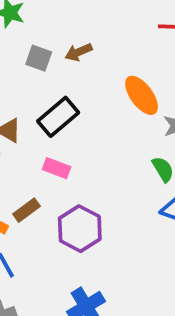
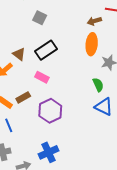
brown arrow: (79, 52) -> (94, 21), moved
orange ellipse: (142, 95) -> (92, 44), turned 35

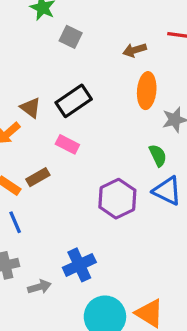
gray square: (40, 18) -> (71, 37), moved
brown arrow: (94, 21) -> (135, 50), moved
purple hexagon: (50, 111) -> (117, 199), moved

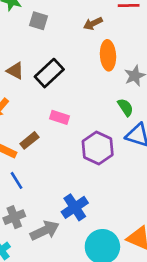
brown triangle: (30, 108) -> (15, 71), moved
pink rectangle: (67, 144) -> (60, 117), moved
gray arrow: (39, 287) -> (45, 231), size x1.5

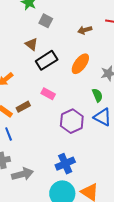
orange ellipse: (108, 55) -> (80, 64), moved, turned 30
brown triangle: (15, 71) -> (31, 44), moved
blue cross: (75, 207) -> (65, 164), moved

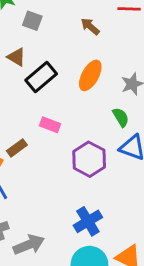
brown arrow: (85, 30) -> (90, 26), turned 64

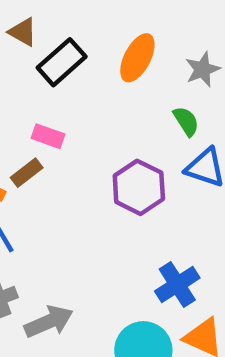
pink rectangle: (50, 125) -> (48, 136), moved
blue cross: (88, 221) -> (177, 285), moved

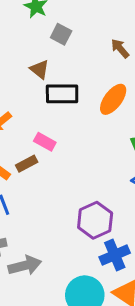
black rectangle: (62, 62) -> (62, 94), turned 32
purple hexagon: (139, 187) -> (95, 220), moved

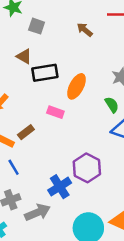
orange ellipse: (113, 99) -> (76, 86), moved
pink rectangle: (45, 142) -> (55, 112), moved
blue cross: (115, 255) -> (60, 187), moved

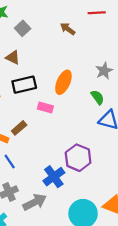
gray square: (37, 26) -> (23, 28), turned 32
black rectangle: (45, 73) -> (24, 85), moved

